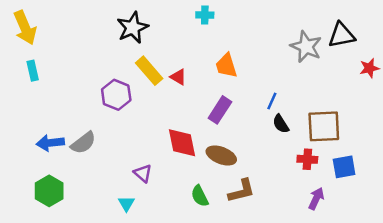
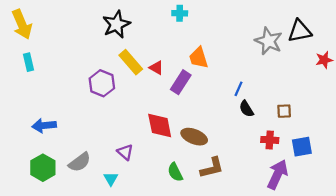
purple rectangle: (220, 110) -> (181, 82), moved
brown square: (324, 126) -> (284, 111), size x0.5
gray semicircle: (83, 143) -> (80, 162), moved
purple arrow: (316, 199) -> (277, 174), size x1.5

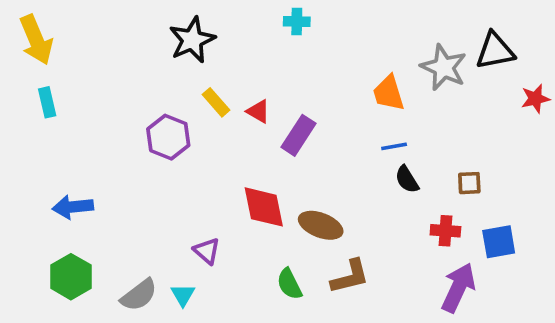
orange trapezoid: (199, 58) -> (389, 93), moved
yellow rectangle: (131, 62) -> (216, 102), size x0.7
blue line: (239, 89) -> (394, 146), turned 56
gray semicircle: (80, 162) -> (139, 295), moved

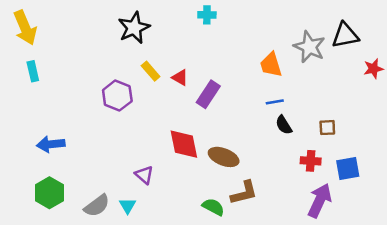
green semicircle: (289, 284) -> (213, 207), moved, turned 145

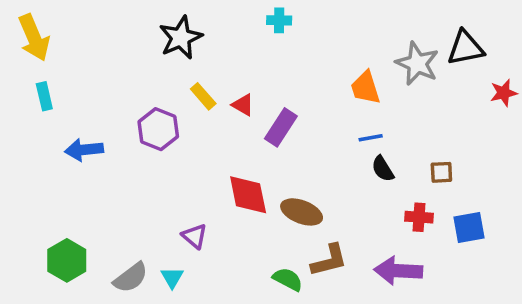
blue arrow: (51, 144) -> (84, 150), moved
purple arrow: (320, 201) -> (398, 271), moved, turned -112

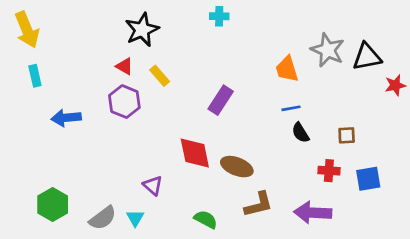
black triangle: (466, 48) -> (367, 57), moved
red star: (504, 93) -> (395, 85), moved
red triangle: (243, 105) -> (124, 66), moved
green semicircle: (288, 279) -> (206, 219), moved

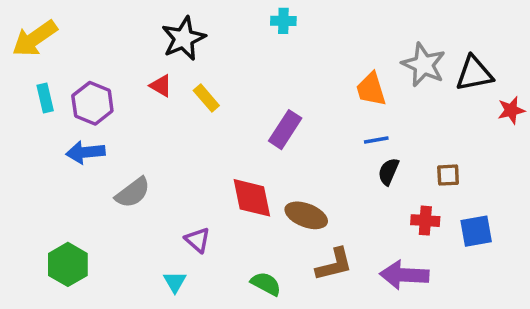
yellow arrow: (27, 30) -> (35, 38), turned 78
purple hexagon: (124, 102) -> (92, 103), moved
black semicircle: (301, 133) -> (389, 172), turned 55
gray semicircle: (103, 218) -> (133, 193), moved

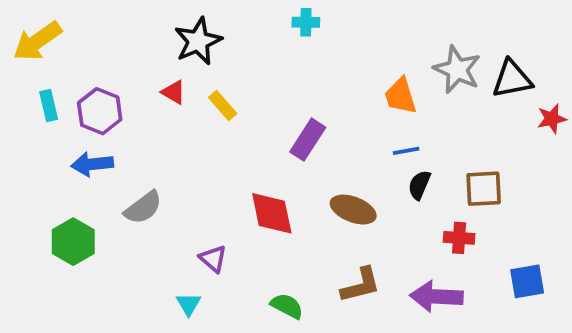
brown square: (448, 175) -> (484, 189), size x1.5
brown ellipse: (306, 215) -> (353, 210), moved
blue square: (476, 231) -> (527, 281), moved
green hexagon: (68, 264) -> (73, 242), moved

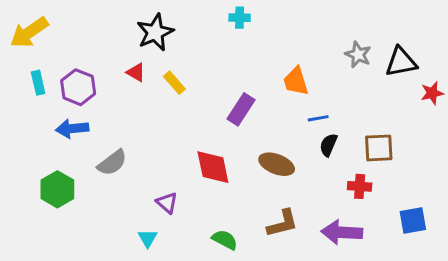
gray star: (457, 70) -> (358, 55), size x0.7
orange trapezoid: (400, 96) -> (296, 81), moved

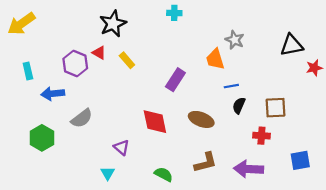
gray star: (358, 55) -> (235, 40), moved
cyan rectangle: (38, 83) -> (28, 71), moved
purple hexagon: (78, 87) -> (75, 64), moved

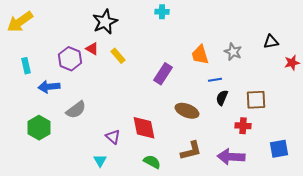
gray star: (235, 40) -> (233, 52), moved
black triangle: (292, 45) -> (271, 42), size x0.7
red diamond: (155, 122) -> (144, 128), moved

